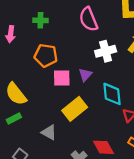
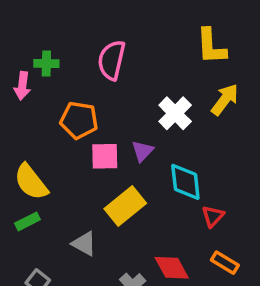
pink semicircle: (88, 19) -> (112, 60), moved, turned 35
green cross: (40, 20) -> (46, 64), moved
white cross: (106, 51) -> (175, 113), turned -30

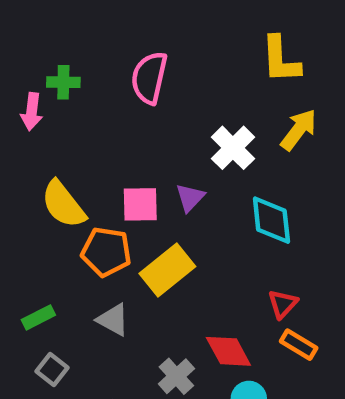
orange pentagon: (79, 120) -> (106, 252), moved
yellow semicircle: (31, 182) -> (63, 204), moved
cyan diamond: (185, 182) -> (271, 220), moved
red triangle: (213, 216) -> (283, 304), moved
green rectangle: (27, 221) -> (38, 317), moved

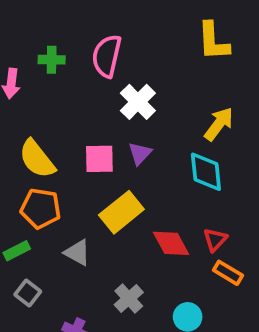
green cross: (63, 82) -> (52, 60), moved
yellow arrow: (299, 130) -> (219, 124), moved
white cross: (233, 148) -> (138, 102), moved
orange pentagon: (106, 252) -> (41, 208), moved
red diamond: (228, 351) -> (171, 243), moved

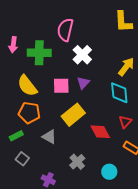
green cross: (52, 60) -> (39, 53), moved, size x1.6
red triangle: (215, 240) -> (125, 122), moved

